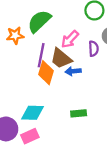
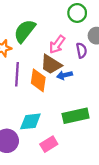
purple line: (41, 55) -> (17, 74), moved
green rectangle: (79, 113) -> (76, 116), size x1.6
pink rectangle: (30, 136) -> (49, 144), moved

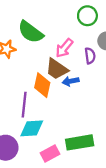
green semicircle: (25, 31) -> (31, 32), turned -95
purple line: (17, 74) -> (24, 105), moved
green rectangle: (76, 116) -> (80, 142), moved

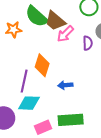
brown trapezoid: (57, 69) -> (55, 21), moved
blue arrow: (71, 81) -> (65, 85), moved

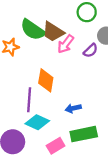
purple semicircle: (88, 43) -> (91, 51), turned 56
blue arrow: (65, 85) -> (73, 108), moved
cyan diamond: (29, 103) -> (37, 122), turned 30

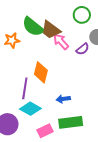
pink arrow: (66, 44) -> (61, 42), turned 96

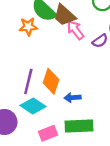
orange star: (12, 40) -> (28, 27), moved
orange diamond: (41, 72) -> (51, 81), moved

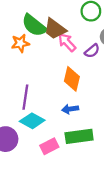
orange diamond: (51, 81) -> (72, 79), moved

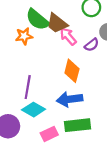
blue arrow: (70, 109) -> (70, 99), size x1.6

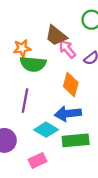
green semicircle: (37, 20) -> (33, 64), moved, turned -35
cyan diamond: (34, 110) -> (46, 130), moved
pink rectangle: (49, 134) -> (37, 161), moved

